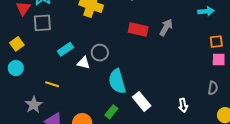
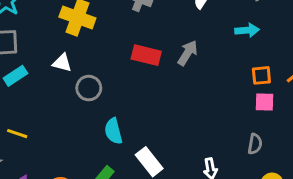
cyan rectangle: (65, 49) -> (15, 76), moved
white triangle: (84, 63) -> (62, 63), moved
cyan semicircle: (117, 81) -> (113, 131), size x0.7

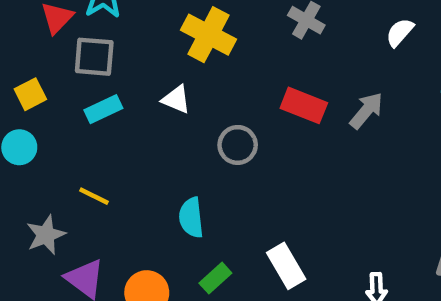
gray circle: (89, 88) -> (238, 145), moved
cyan semicircle: (113, 131) -> (191, 218), moved

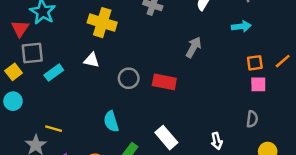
gray square: (94, 57) -> (32, 53), moved
red rectangle: (304, 105) -> (164, 82), moved
yellow line: (94, 196) -> (54, 129), moved

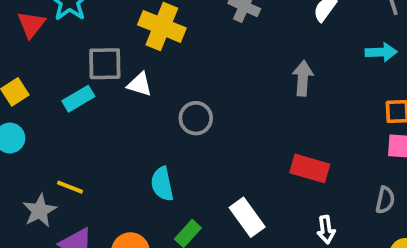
gray arrow: (194, 47) -> (303, 78), turned -30
gray square: (32, 53) -> (105, 64), moved
red rectangle: (164, 82) -> (310, 168), moved

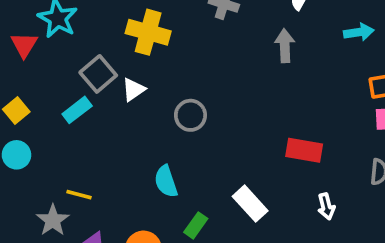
gray square: (105, 64) -> (98, 74), turned -33
gray arrow: (303, 78) -> (285, 46), moved
white triangle: (140, 84) -> (134, 90), turned -45

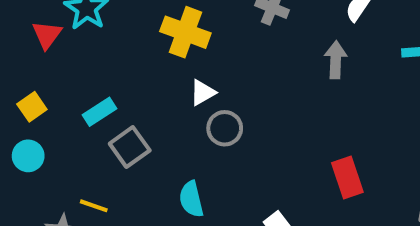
gray square: (98, 74) -> (130, 147), moved
white triangle: (134, 90) -> (203, 93), moved
red rectangle: (304, 150) -> (347, 178), turned 57

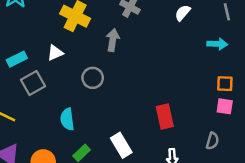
gray arrow: (336, 60) -> (113, 40), moved
white triangle: (203, 93) -> (55, 53), moved

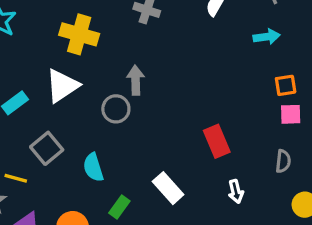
gray arrow: (113, 40) -> (135, 80), moved
white triangle: (55, 53) -> (62, 86), size x1.6
gray square: (33, 83) -> (47, 148), moved

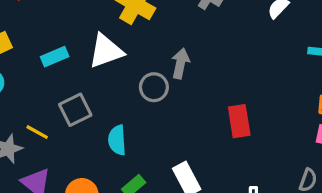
red rectangle: (217, 141) -> (239, 121), moved

